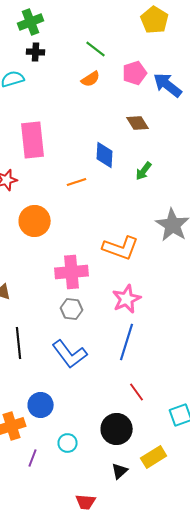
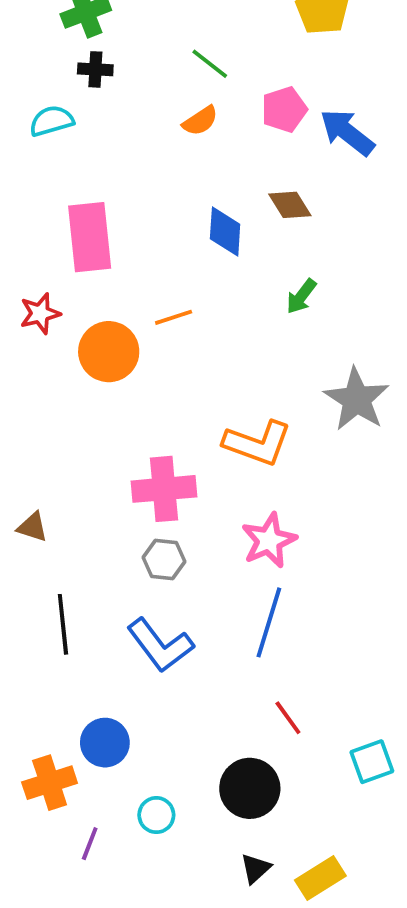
blue diamond: (105, 155) -> (225, 231), moved
orange circle: (35, 221) -> (109, 352), moved
yellow rectangle: (154, 457) -> (320, 878), moved

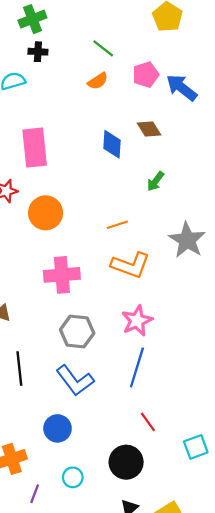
orange line: (174, 317) -> (117, 225), moved
pink cross: (164, 489) -> (62, 275), moved
gray hexagon: (164, 559) -> (77, 332), size x1.4
blue circle: (105, 743) -> (58, 428), moved

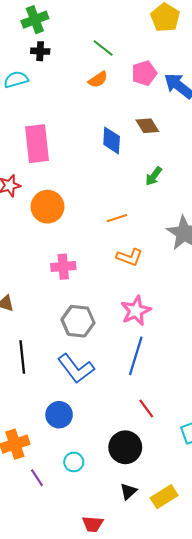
orange L-shape: (130, 265) -> (129, 257), size x0.7
pink cross: (62, 275) -> (63, 267), size x0.7
purple line: (35, 494) -> (37, 478), turned -54

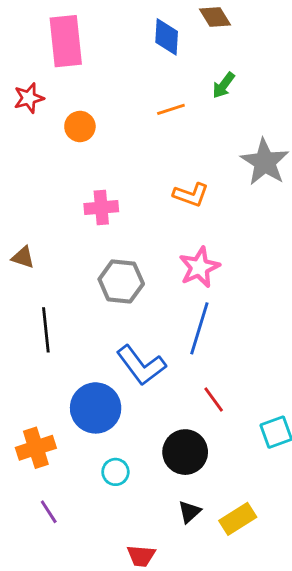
orange circle: (47, 207) -> (80, 126), size x0.7
orange line: (117, 218) -> (171, 109), moved
blue L-shape: (76, 368) -> (141, 365), moved
blue circle: (59, 415) -> (96, 408), size x1.4
purple line: (37, 478) -> (49, 512), moved

